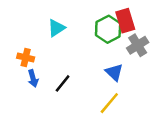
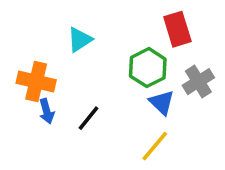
green hexagon: (108, 29) -> (148, 68), moved
gray cross: (138, 45) -> (198, 82), moved
orange cross: (26, 58) -> (36, 82), size x1.5

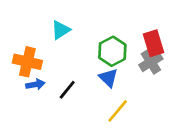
red rectangle: (177, 29) -> (153, 43), moved
blue triangle: (162, 102) -> (108, 78), moved
blue arrow: (47, 111) -> (35, 84), turned -84

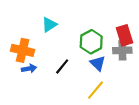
gray cross: (151, 62) -> (122, 50), turned 30
blue triangle: (108, 78) -> (98, 63), moved
black line: (67, 90) -> (62, 66), moved

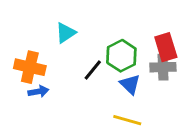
black line: (62, 66) -> (93, 70), moved
yellow line: (95, 90) -> (127, 120), turned 66

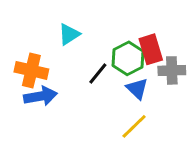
red rectangle: (166, 47) -> (151, 49), moved
blue arrow: (38, 91) -> (40, 96), size x1.5
yellow line: (127, 120) -> (134, 126), turned -60

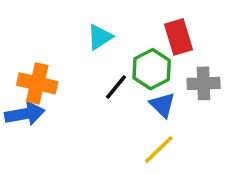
cyan triangle: (69, 34) -> (100, 37), moved
red rectangle: (151, 49) -> (178, 37), moved
blue arrow: (40, 96) -> (25, 114), moved

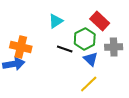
red rectangle: (178, 37) -> (100, 21), turned -30
black line: (116, 87) -> (65, 49), turned 70

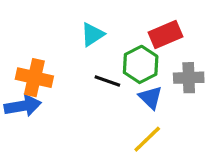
red rectangle: (100, 21) -> (165, 35), turned -66

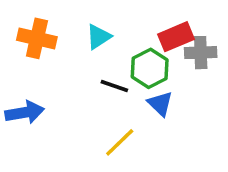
orange cross: (34, 78) -> (37, 38), moved
gray cross: (189, 78) -> (201, 53), moved
yellow line: (147, 139) -> (120, 142), moved

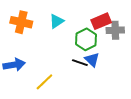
black line: (114, 86) -> (80, 63), moved
yellow line: (120, 142) -> (44, 82), moved

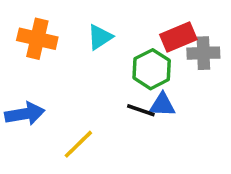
blue triangle: (92, 60) -> (162, 105), turned -42

